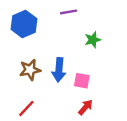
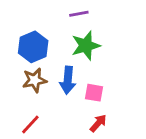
blue hexagon: (24, 24) -> (33, 47), moved
green star: (93, 40) -> (86, 46), moved, size x1.5

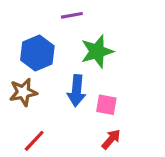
purple line: (79, 14) -> (72, 15), moved
brown star: (35, 80) -> (23, 92), moved

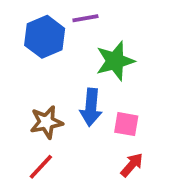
blue hexagon: (37, 53) -> (45, 37), moved
brown star: (23, 92) -> (46, 122), moved

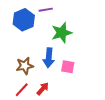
red arrow: (132, 165) -> (43, 89), moved

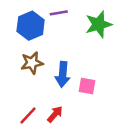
green star: (62, 33) -> (99, 24), moved
brown star: (25, 66) -> (32, 63), moved

